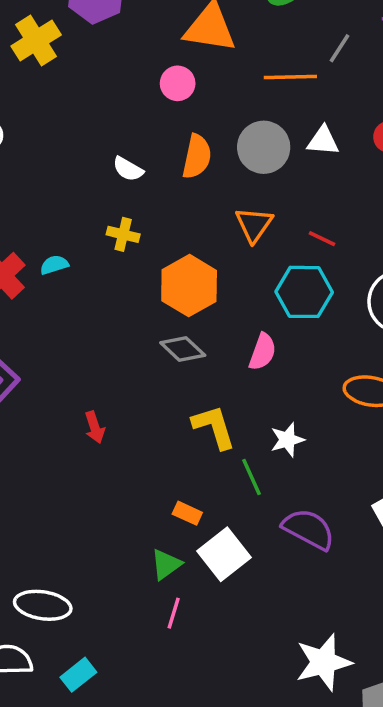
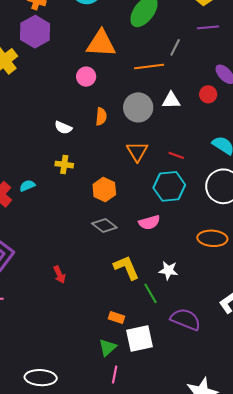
orange semicircle: (197, 156) -> (101, 117), size x0.7
orange hexagon: (189, 286) -> (104, 190), size x0.7
pink semicircle: (262, 352) -> (149, 222), turned 60
white star: (287, 440) -> (168, 270), turned 30
white square: (224, 554) -> (140, 338), turned 32

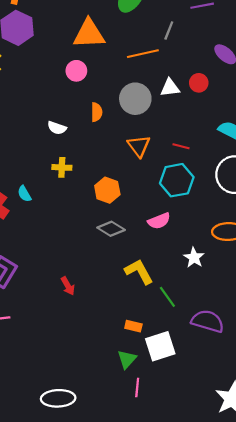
red circle: (208, 94) -> (199, 83), moved
cyan semicircle: (27, 186) -> (24, 194), turned -91
white star: (168, 270) -> (194, 258), moved, turned 30

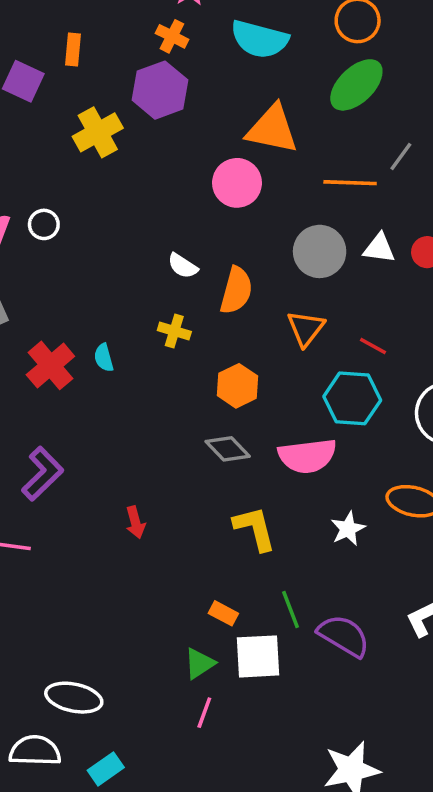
pink circle: (76, 71) -> (237, 183), size x1.4
orange semicircle: (97, 112) -> (236, 290), moved, size x1.5
pink semicircle: (159, 221) -> (307, 456), size x1.5
green line: (167, 297) -> (290, 609), moved

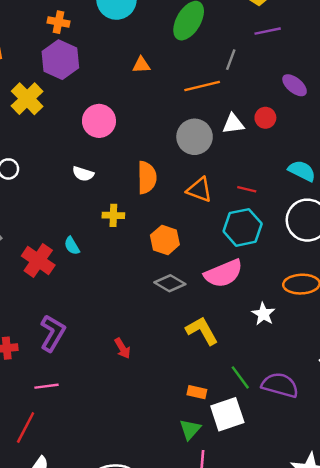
orange triangle: (272, 129) -> (141, 65), size x0.5
pink circle: (237, 183) -> (99, 121), moved
white semicircle: (183, 266) -> (83, 174), moved
orange triangle: (306, 328) -> (199, 190), turned -32

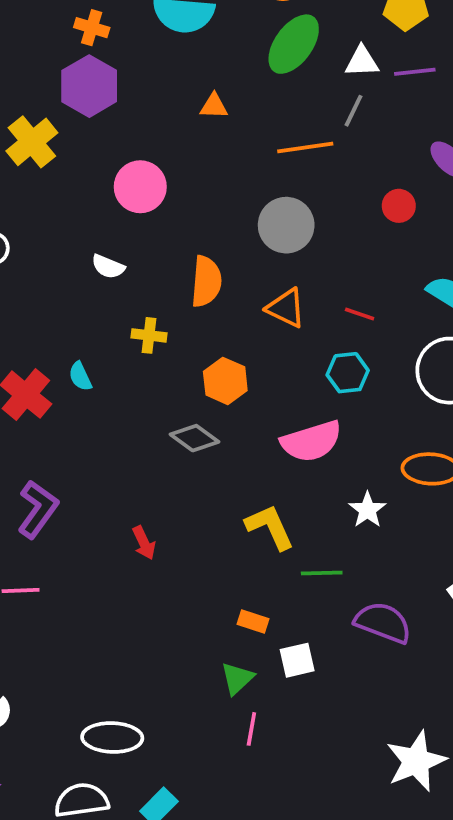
white triangle: (233, 124) -> (362, 62), moved
cyan hexagon: (243, 227) -> (348, 373), size x0.7
gray diamond: (170, 283) -> (195, 438), moved
green line: (240, 377) -> (322, 573), moved, turned -60
white square: (227, 414) -> (297, 660), size x0.7

